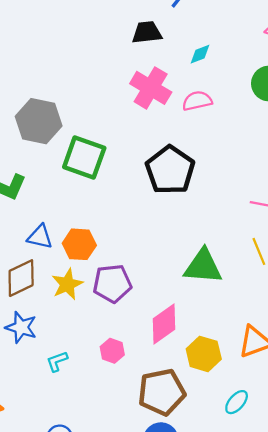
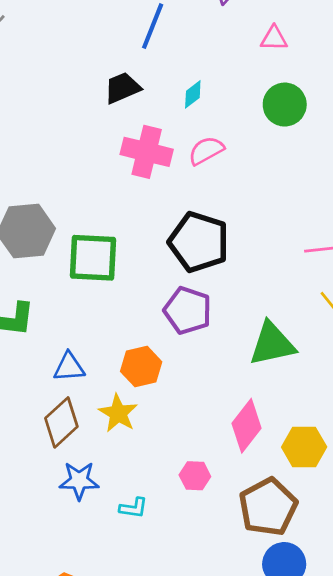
orange hexagon: (79, 244) -> (141, 367), moved
purple pentagon: (112, 283) -> (188, 310), moved, turned -30
cyan L-shape: (57, 361) -> (134, 508), turned -135

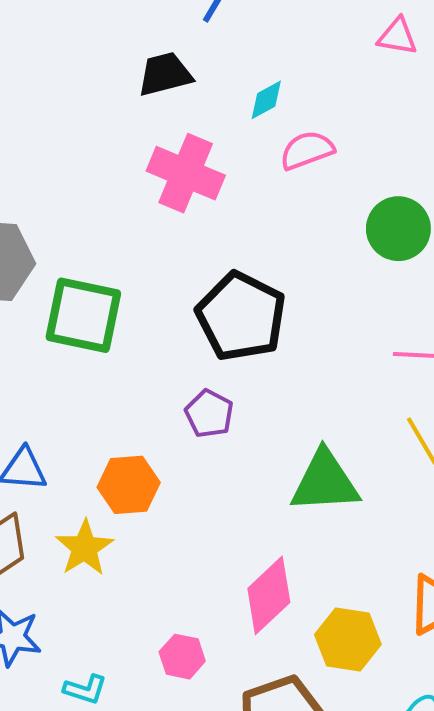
green circle: (285, 105) -> (398, 229), moved
pink semicircle: (206, 151) -> (307, 150), moved
purple pentagon: (188, 310) -> (209, 414), size x0.7

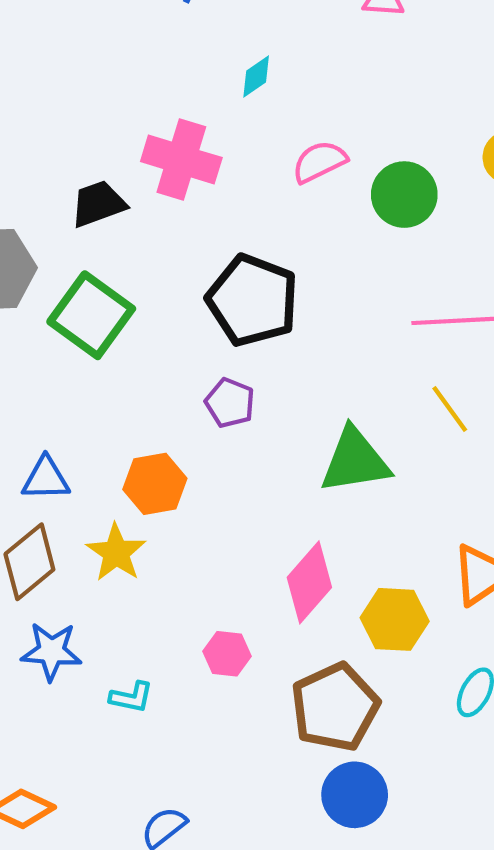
black trapezoid: (165, 74) -> (98, 204), moved
pink semicircle: (307, 150) -> (319, 162), moved
green square: (83, 315) -> (91, 315), turned 30

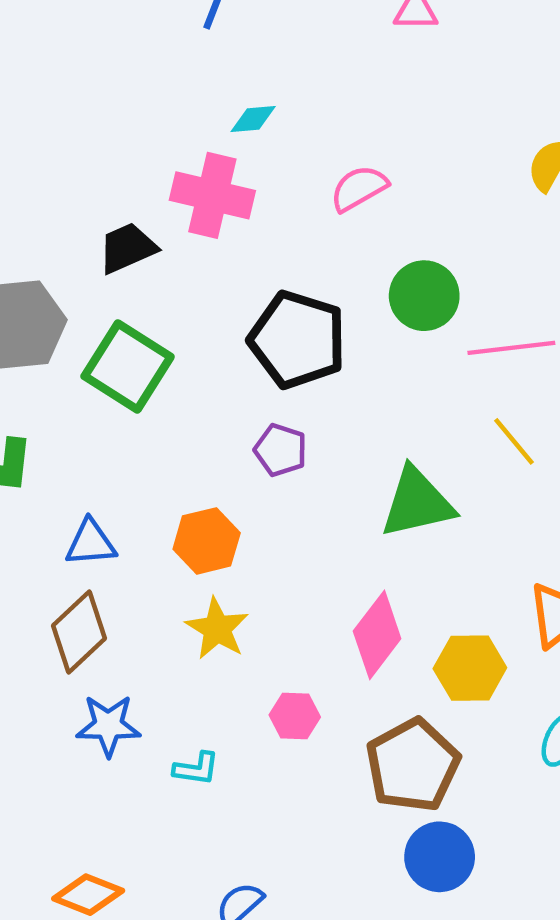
cyan diamond: (256, 77) -> (253, 119), moved, turned 33
green circle: (404, 195) -> (424, 296), moved
yellow star: (116, 553) -> (217, 629), moved

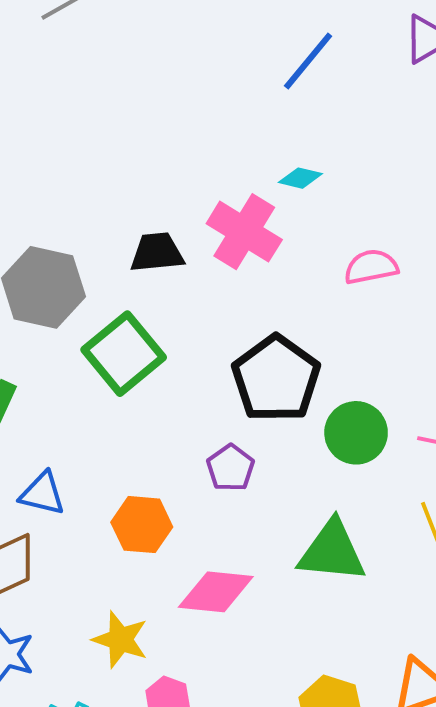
green circle: (424, 296) -> (356, 433), moved
yellow star: (217, 629) -> (120, 640), moved, turned -30
pink diamond: (377, 635) -> (216, 592), moved, turned 40

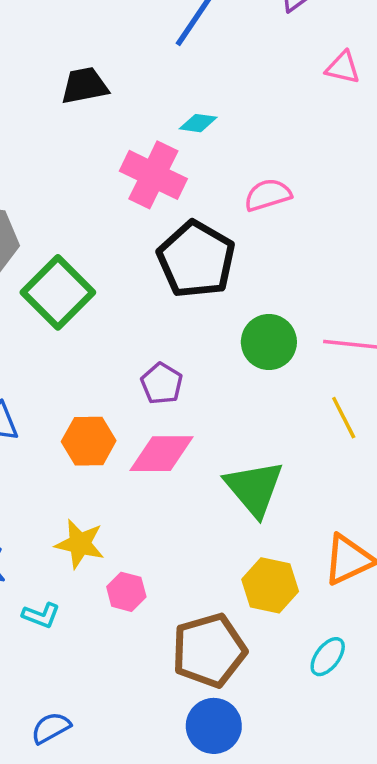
black trapezoid: (157, 252) -> (85, 86), moved
black pentagon: (276, 379) -> (196, 259), moved
green triangle: (332, 551) -> (254, 488), moved, turned 50
pink diamond: (216, 592) -> (162, 454), moved

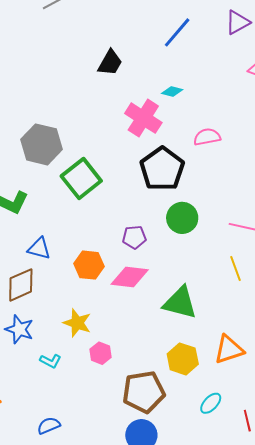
black trapezoid: (85, 86) -> (110, 63), turned 124
green circle: (269, 342) -> (182, 218), moved
purple pentagon: (162, 384) -> (134, 237), turned 30
green triangle: (254, 488) -> (180, 303), turned -42

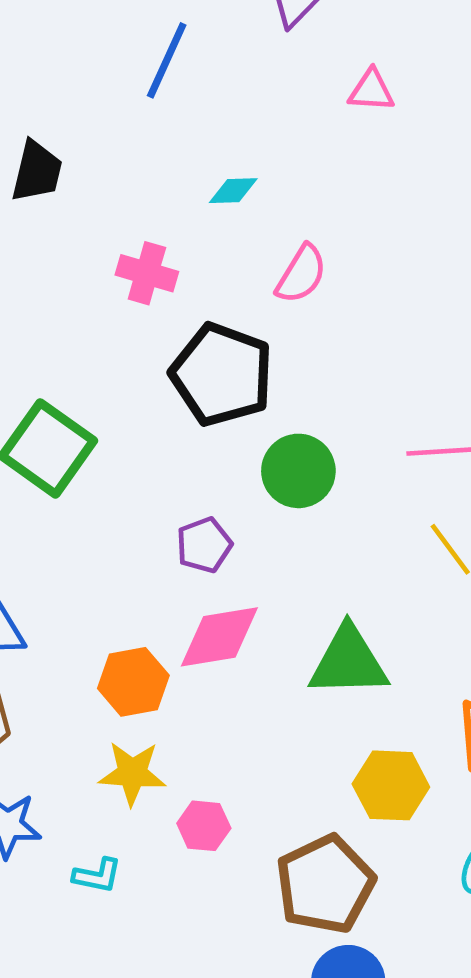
cyan diamond: (172, 91) -> (233, 191), moved
pink cross: (143, 118) -> (147, 273), size x0.7
pink semicircle: (207, 137) -> (301, 274), turned 148
orange hexagon: (89, 265) -> (133, 682), moved

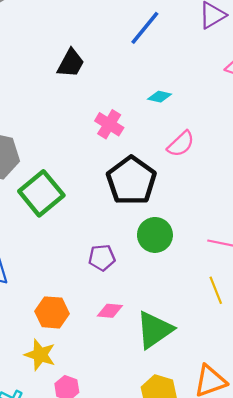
pink diamond: (219, 637) -> (110, 311), moved, size x0.6
green triangle: (349, 662) -> (155, 330), turned -48

